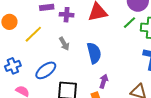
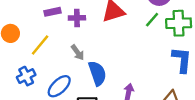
blue semicircle: (94, 53) -> (97, 73), moved
blue cross: (13, 66) -> (26, 76), moved

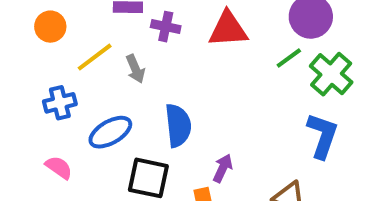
green cross: (179, 23) -> (331, 74), turned 30
gray arrow: (78, 52) -> (135, 69), moved

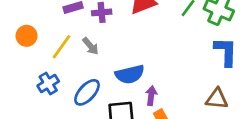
blue semicircle: (178, 125) -> (130, 74), turned 100
purple arrow: (223, 168) -> (151, 96), moved

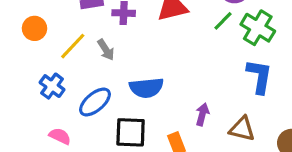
blue cross: (48, 84) -> (52, 86), turned -30
purple arrow: (151, 96) -> (202, 114), moved

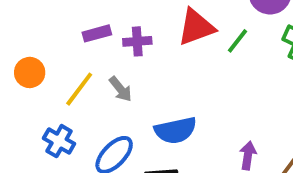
green line: (223, 21) -> (238, 41), moved

